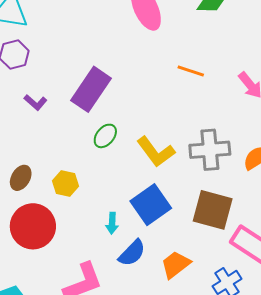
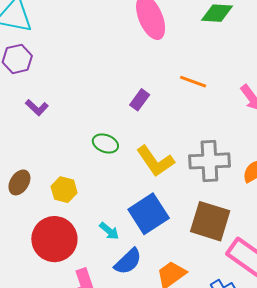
purple rectangle: (91, 89) -> (140, 100), moved, size x0.5
green ellipse: (105, 136) -> (105, 143), turned 70
cyan arrow: (112, 223) -> (109, 231), turned -55
red circle: (33, 226) -> (54, 239), moved

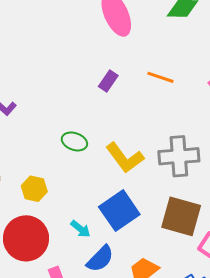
purple rectangle: (140, 100) -> (108, 81), moved

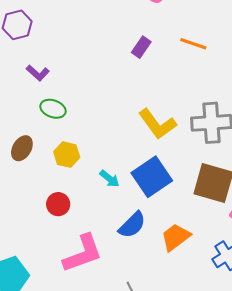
green ellipse: (74, 141) -> (53, 109), moved
cyan arrow: (80, 229) -> (110, 179), moved
red circle: (26, 238) -> (58, 204), size x0.5

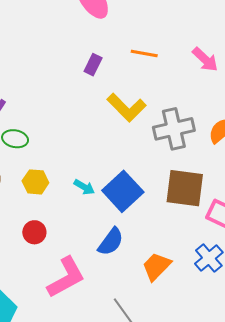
yellow L-shape: (157, 124) -> (126, 107), moved
cyan arrow: (110, 179) -> (84, 187), moved
orange trapezoid: (176, 237) -> (156, 266), moved

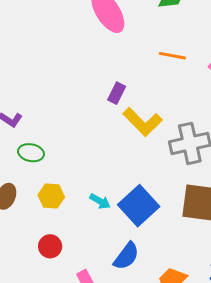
orange line: (144, 53) -> (172, 56), moved
purple rectangle: (93, 65) -> (117, 93), moved

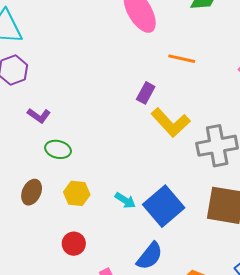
orange line: (172, 56) -> (182, 59), moved

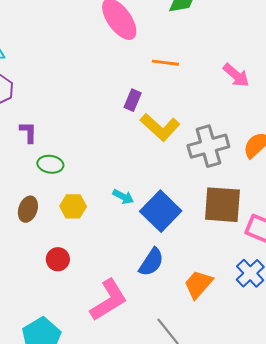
purple L-shape: (39, 116) -> (28, 132), turned -120
cyan arrow: (125, 200) -> (123, 197), moved
red circle: (74, 244) -> (58, 259), moved

